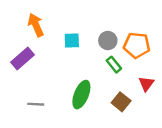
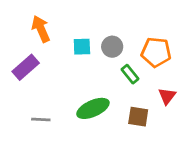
gray circle: (108, 40) -> (112, 47), moved
green ellipse: (81, 95) -> (93, 108), turned 44
brown square: (121, 102) -> (138, 117), turned -30

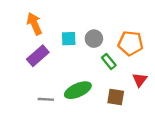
purple rectangle: (26, 67) -> (38, 56), moved
gray line: (41, 119) -> (46, 99), moved

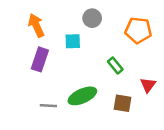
gray circle: (94, 39) -> (92, 18), moved
orange pentagon: (131, 43) -> (138, 30), moved
purple rectangle: (38, 56) -> (40, 59), turned -30

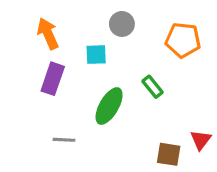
red triangle: (148, 85) -> (201, 140), moved
green ellipse: (82, 96) -> (109, 106), moved, turned -36
brown square: (122, 103) -> (169, 154), moved

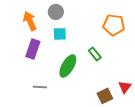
gray circle: (122, 24) -> (56, 12), moved
brown square: (169, 154) -> (105, 96), turned -35

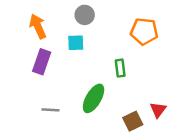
gray circle: (56, 12) -> (85, 15), moved
green rectangle: (95, 54) -> (120, 68), turned 32
green ellipse: (68, 66) -> (94, 98), moved

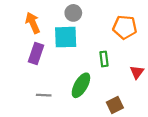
cyan square: (76, 43) -> (66, 37), size x1.6
red triangle: (158, 110) -> (137, 72), moved

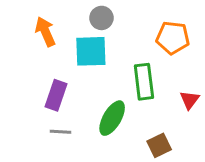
purple rectangle: (36, 54) -> (56, 95), moved
green rectangle: (104, 59) -> (144, 82), size x1.6

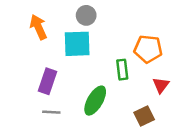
orange pentagon: (173, 38) -> (148, 49), moved
green rectangle: (144, 82) -> (122, 70), size x0.7
brown square: (159, 145) -> (144, 116), moved

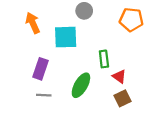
gray circle: (86, 15) -> (84, 11), moved
orange pentagon: (148, 49) -> (131, 20), moved
red triangle: (161, 85) -> (119, 76), moved, turned -32

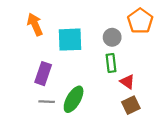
gray circle: (84, 11) -> (112, 37), moved
orange pentagon: (131, 20) -> (140, 21), turned 30
green ellipse: (81, 85) -> (74, 99), moved

